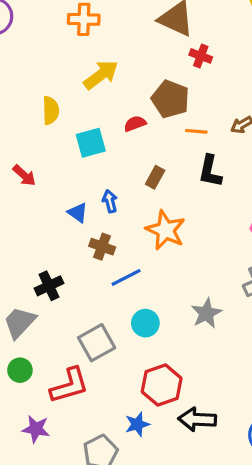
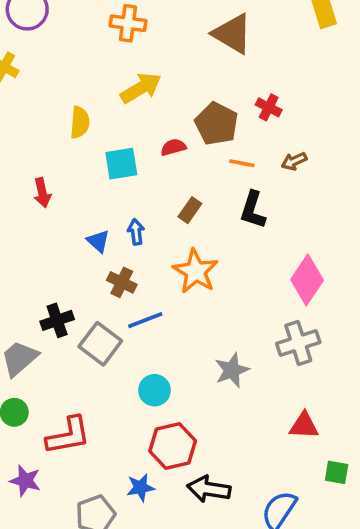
red cross: (201, 56) -> (269, 107), moved
red arrow: (24, 175) -> (42, 193), turned 30
cyan circle: (145, 323) -> (154, 390), moved
gray square: (97, 343) -> (100, 344), moved, turned -30

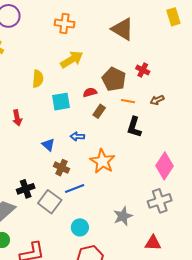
brown rectangle: (190, 210) -> (99, 111), moved
blue arrow: (136, 232) -> (77, 136), moved, turned -80
red triangle: (304, 426) -> (153, 243), moved

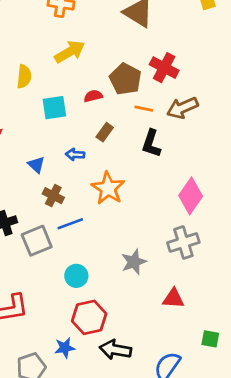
red cross: (143, 70) -> (164, 68), size x1.5
brown arrow: (157, 100) -> (182, 108), size x1.6
brown rectangle: (99, 111) -> (105, 132), moved
gray square: (50, 202) -> (37, 241), turned 30

